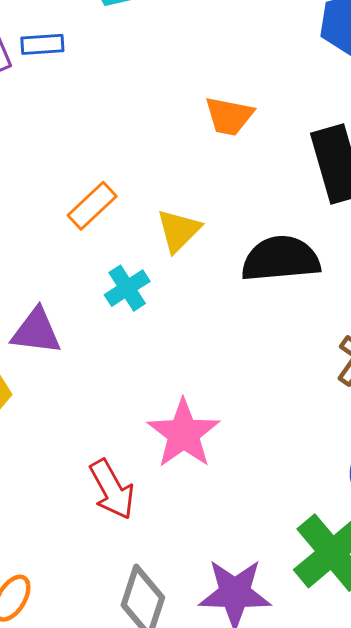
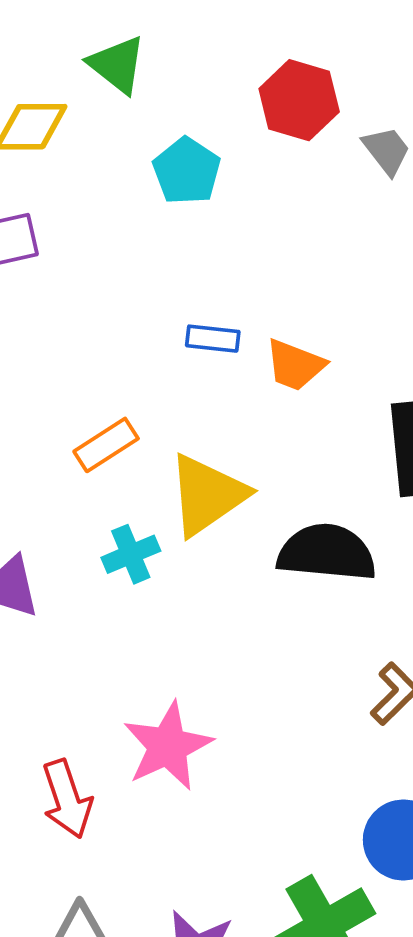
blue rectangle: (42, 44) -> (213, 339), moved
yellow triangle: (179, 231) -> (207, 495), size x1.5

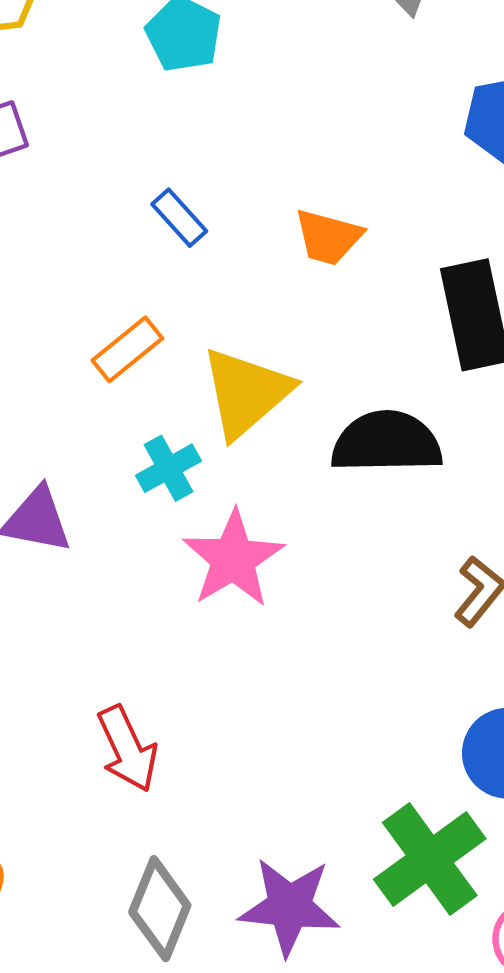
blue rectangle: (213, 339) -> (179, 218), moved, turned 48
pink star: (168, 746) -> (233, 559), moved

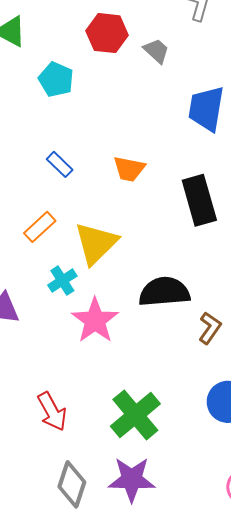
black semicircle: (387, 442) -> (164, 292), moved
green cross: (430, 859) -> (135, 415), moved

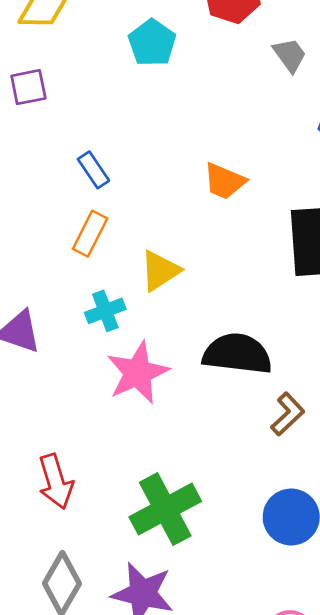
gray trapezoid: (156, 51) -> (290, 55), moved
blue rectangle: (60, 164) -> (93, 170), moved
orange rectangle: (40, 227) -> (90, 234), turned -32
yellow triangle: (96, 243) -> (160, 271), size x0.7

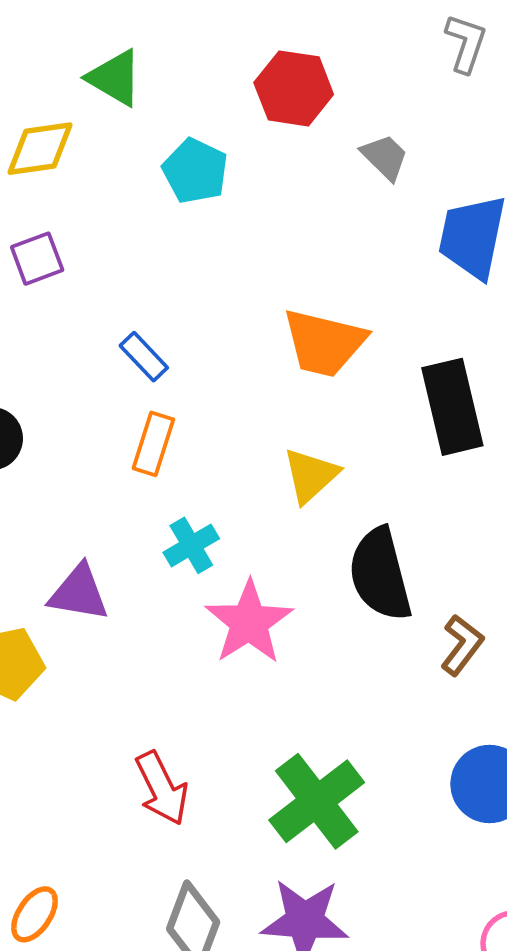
orange trapezoid: (224, 181) -> (324, 343), size x1.4
yellow triangle: (160, 271) -> (311, 475), moved
black semicircle: (237, 354) -> (380, 574), turned -102

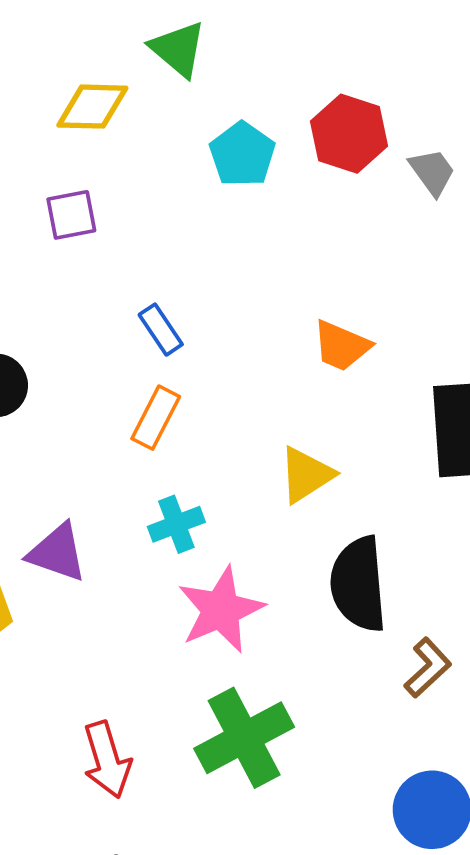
red hexagon: (294, 88) -> (349, 134), moved
orange trapezoid: (324, 343) -> (341, 346), size x0.7
green cross: (317, 801) -> (244, 738), moved

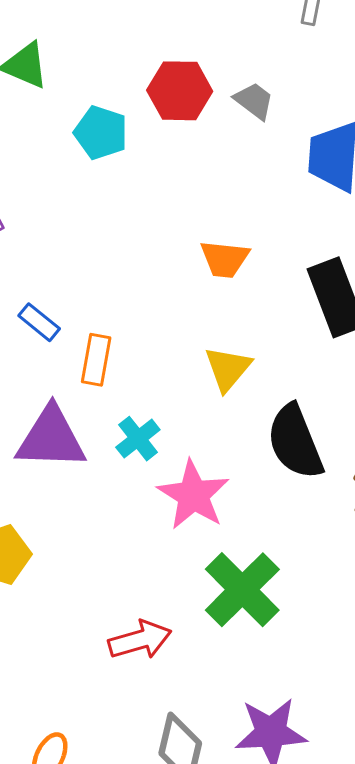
blue rectangle: (161, 330) -> (39, 322), moved
purple triangle: (57, 553) -> (51, 438), moved, size x1.4
red arrow: (107, 760) -> (140, 640), turned -72

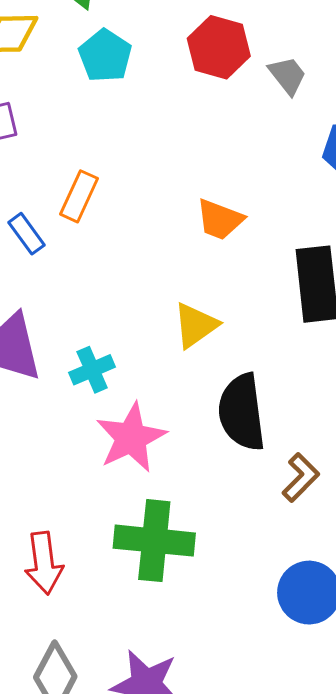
cyan pentagon: (101, 133) -> (105, 56), moved
orange rectangle: (96, 360) -> (79, 196), moved
green cross: (242, 590) -> (154, 541), turned 36
red arrow: (140, 640) -> (44, 563), turned 84

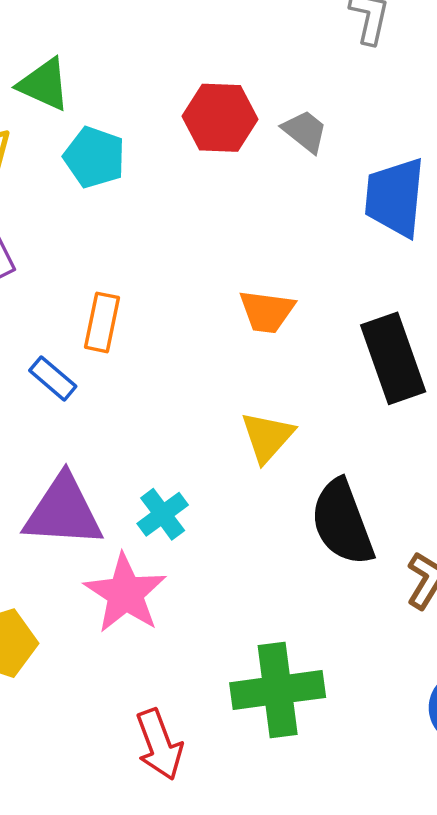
pink star: (131, 438) -> (125, 593), moved

